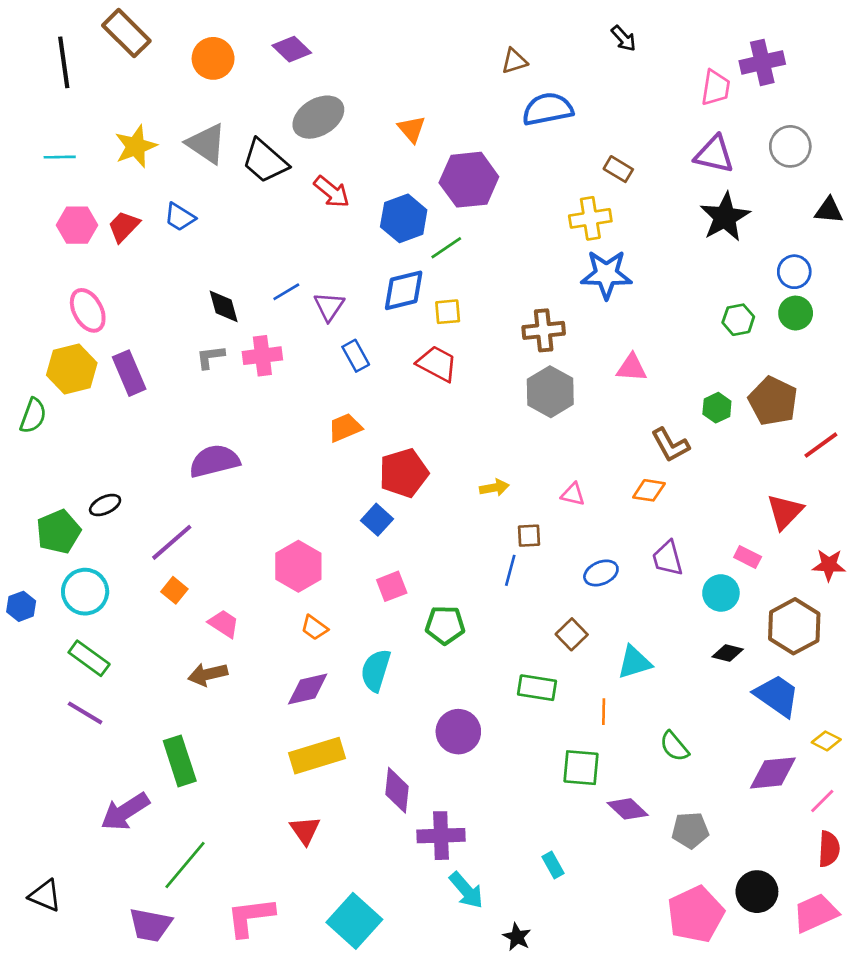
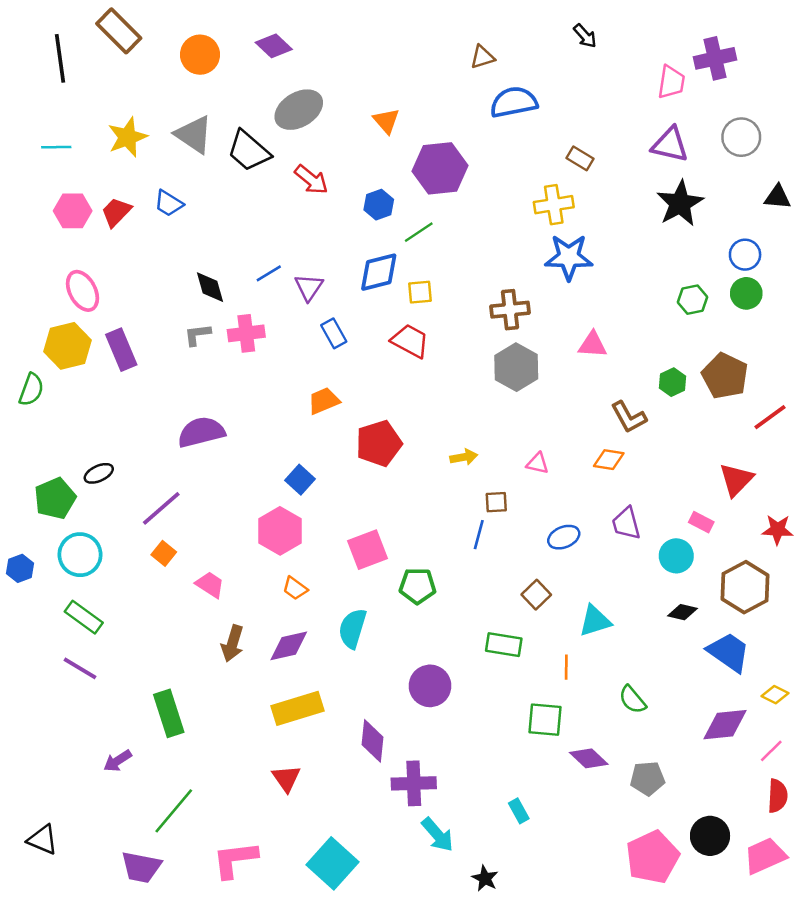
blue hexagon: (404, 218) -> (379, 205), size x0.7
blue square: (377, 520) -> (300, 480), moved
pink square: (392, 586) -> (368, 550), size x1.4
brown arrow: (208, 674) -> (232, 643), moved, turned -60
purple arrow: (125, 812) -> (118, 761), size x0.6

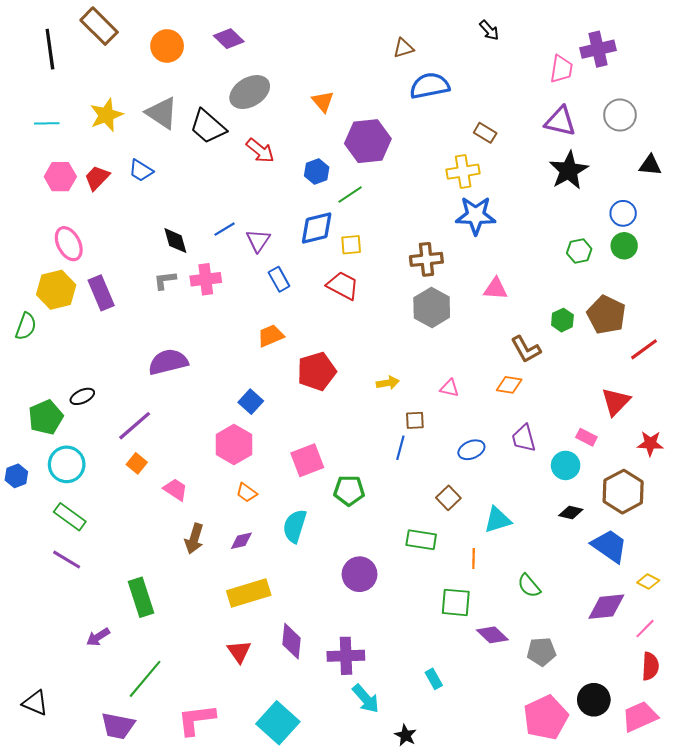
purple diamond: (289, 646) -> (241, 541), size x0.7
purple diamond: (372, 741) -> (292, 641), moved

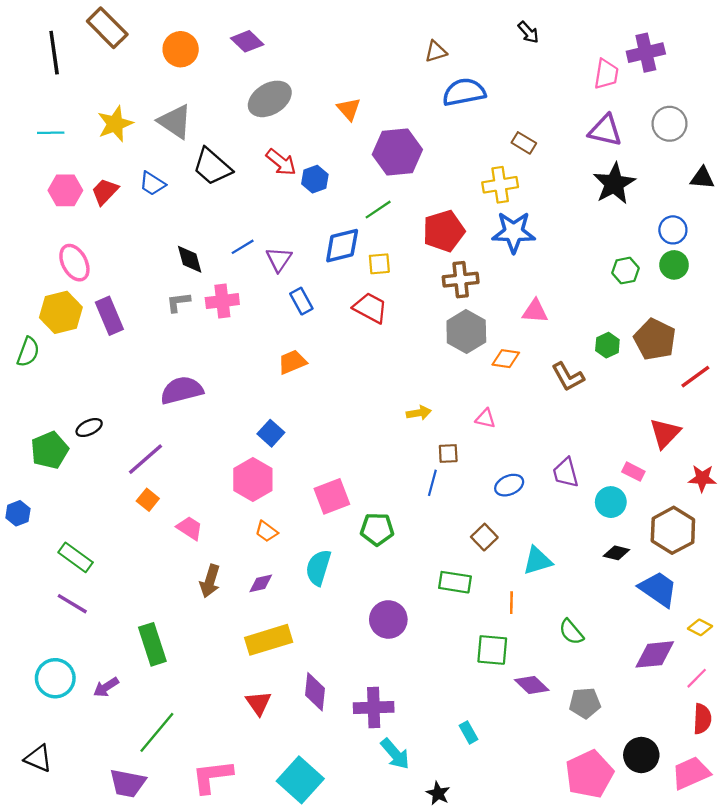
black trapezoid: (208, 127) -> (212, 167), moved
blue hexagon: (317, 172) -> (315, 179), moved
red pentagon: (317, 371) -> (444, 231), moved
orange diamond: (509, 385) -> (506, 359), moved
cyan circle: (67, 464) -> (55, 678), moved

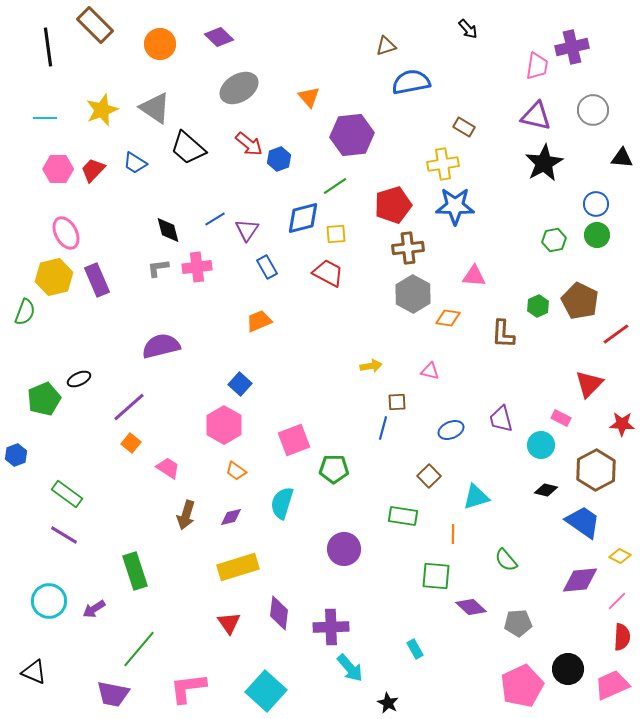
brown L-shape: (568, 377) -> (503, 334), turned 32

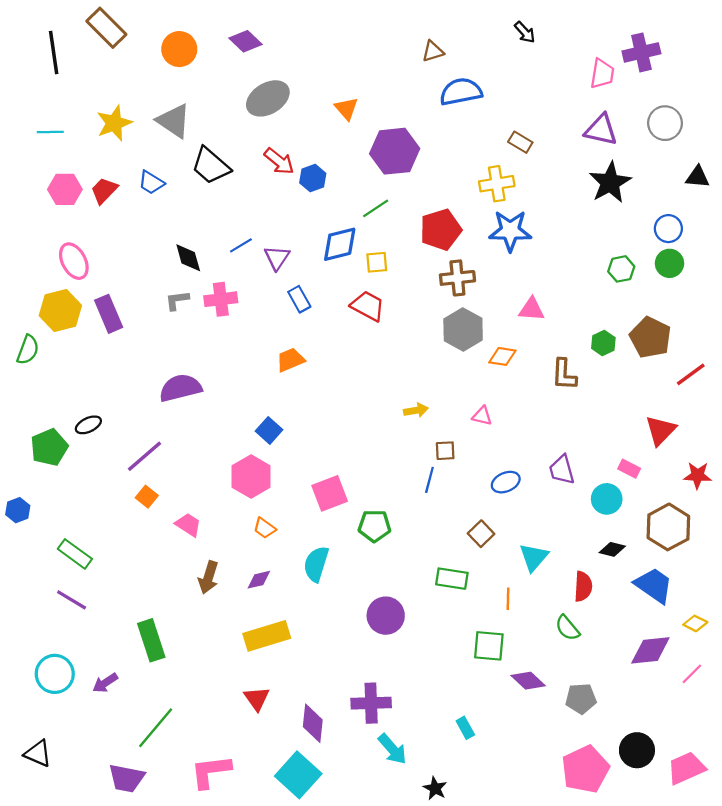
cyan triangle: (476, 497) -> (534, 557), turned -32
purple diamond: (279, 613) -> (313, 723), moved
red semicircle: (622, 637) -> (583, 586), moved

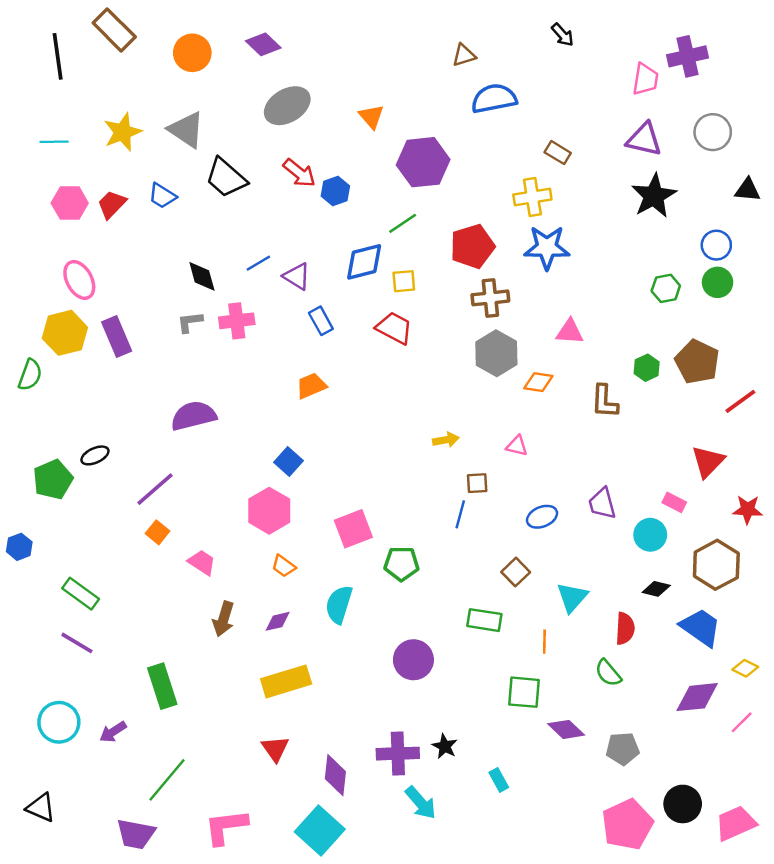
purple triangle: (277, 258) -> (297, 276), turned -32
black star: (435, 788) -> (445, 746), moved

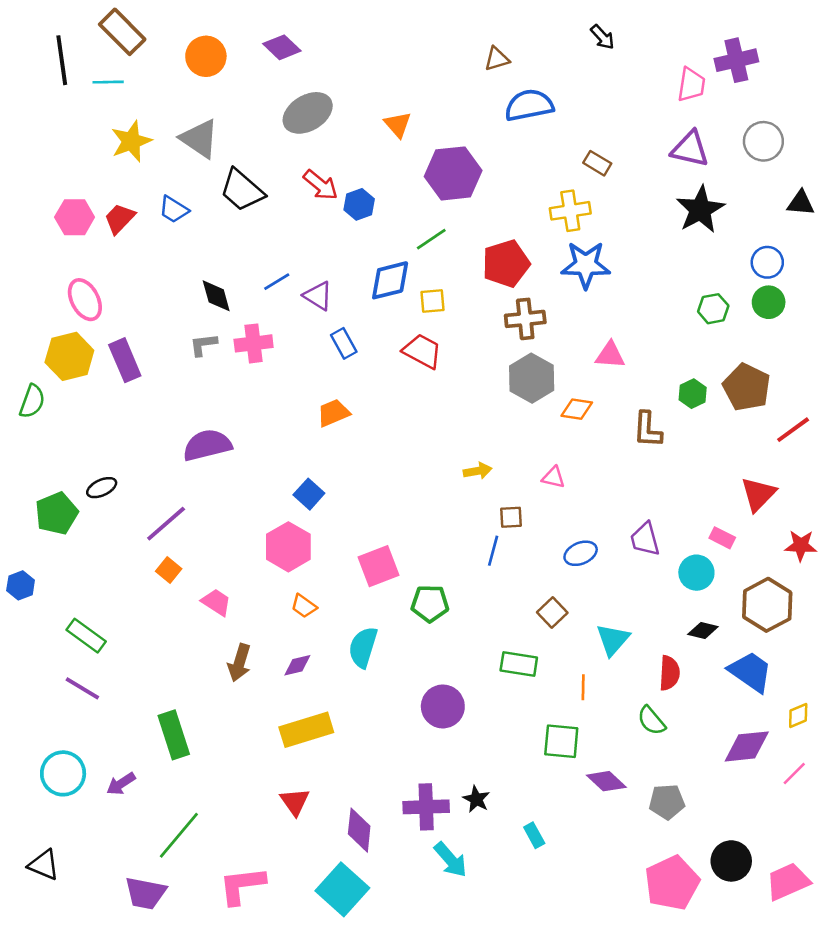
cyan line: (54, 142) -> (108, 82), moved
yellow diamond: (745, 668) -> (798, 715), turned -50

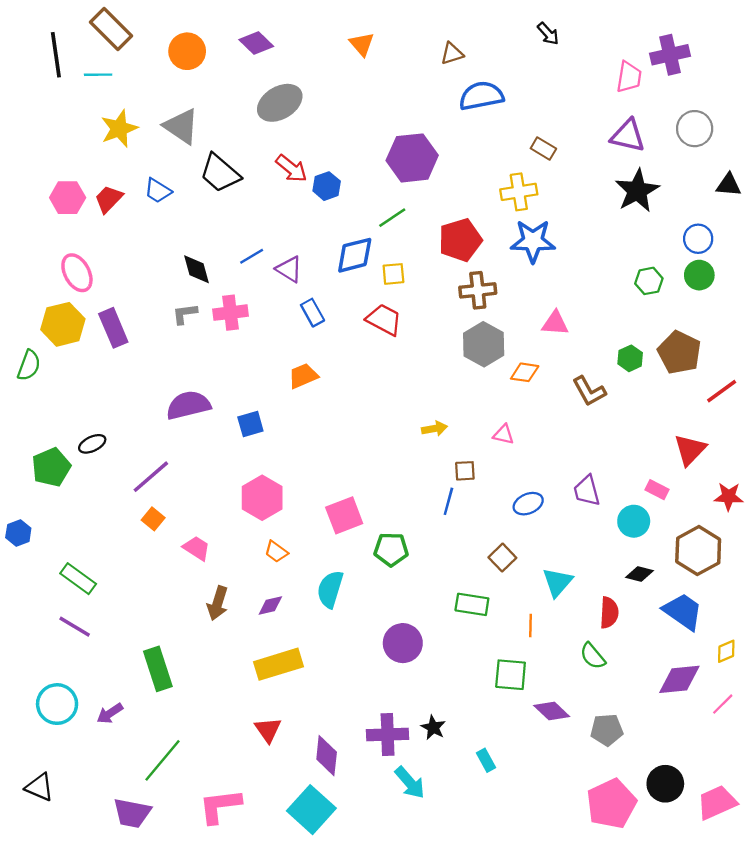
orange triangle: (398, 125) -> (362, 44), moved
brown L-shape: (648, 430) -> (589, 391), turned -32
blue square: (309, 494) -> (250, 424), moved, turned 32

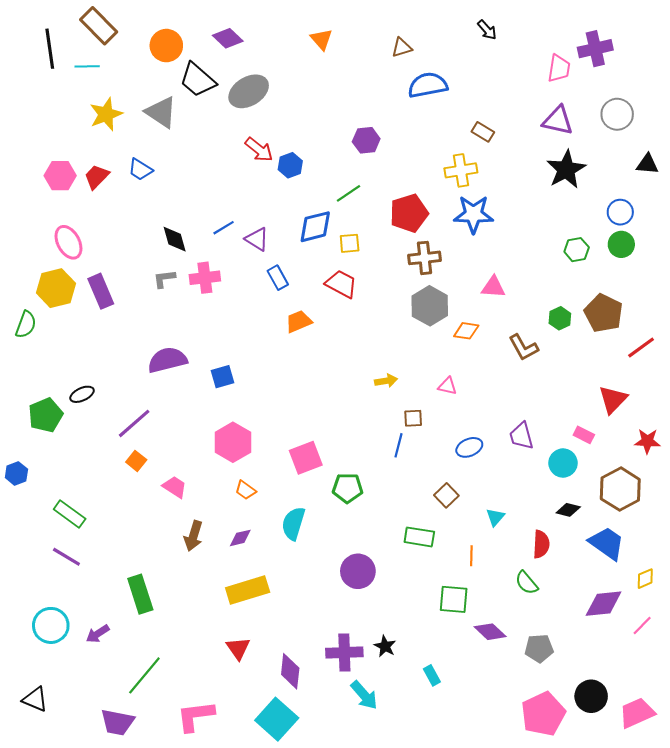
purple hexagon: (412, 158) -> (366, 140), size x0.6
black trapezoid: (220, 173) -> (198, 80), moved
orange trapezoid: (303, 376) -> (299, 321), moved
cyan triangle: (557, 582) -> (495, 517), size x0.7

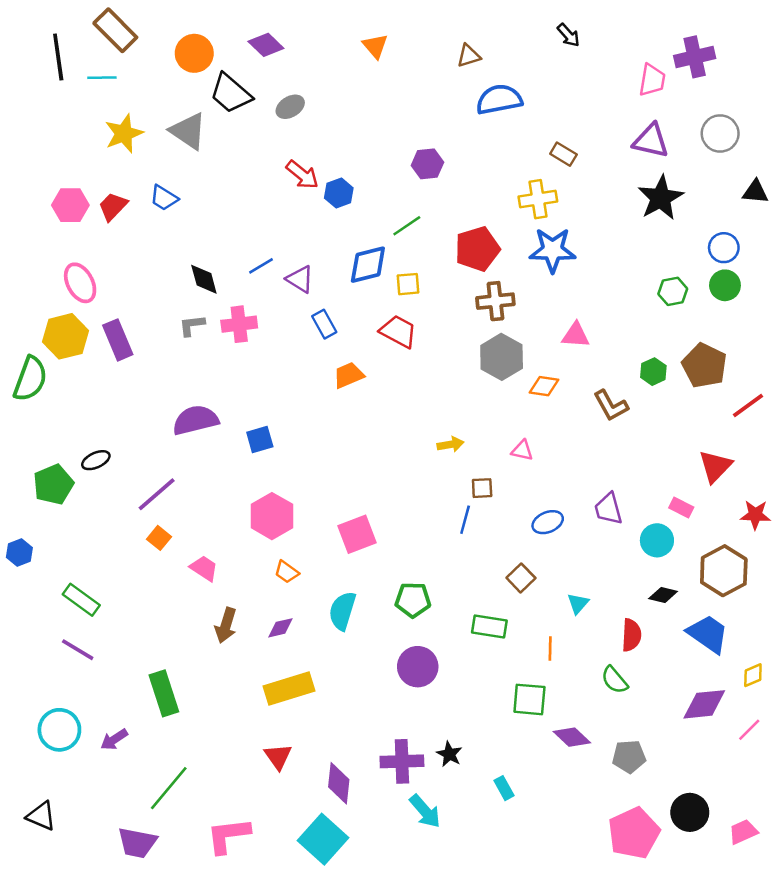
gray ellipse: (249, 91) -> (290, 107), size x0.6
green semicircle: (26, 325) -> (30, 379), size x1.4
green pentagon: (347, 488) -> (413, 600), moved
pink trapezoid: (637, 713) -> (743, 832), size x0.7

